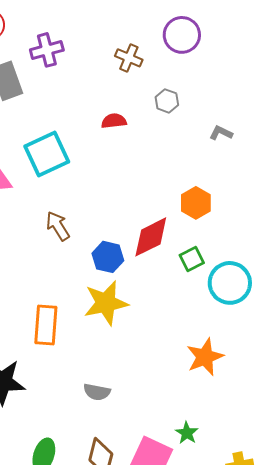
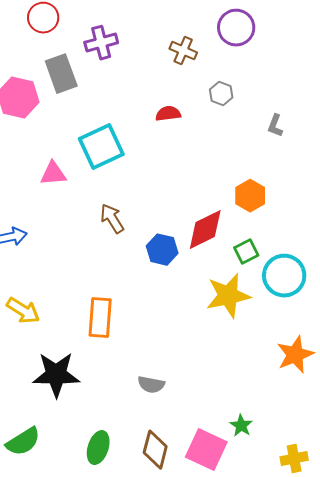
gray L-shape: (221, 133) -> (275, 126), turned -95
yellow star: (106, 303) -> (228, 296), moved
orange star: (205, 357) -> (295, 355), moved

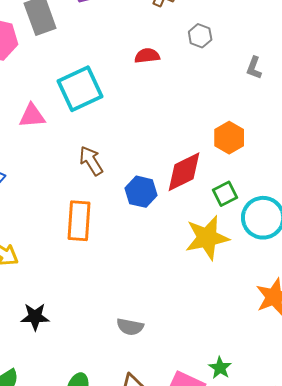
orange rectangle: (100, 318) -> (79, 221), moved
black star: (56, 375) -> (35, 317), size x0.6

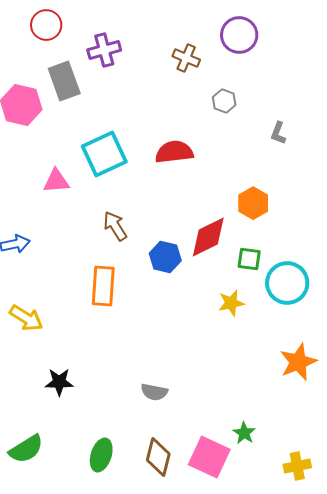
red semicircle: (147, 56) -> (174, 152), moved, size x1.5
green square: (225, 194) -> (249, 259), turned 35
yellow star: (207, 238) -> (231, 303), size x0.6

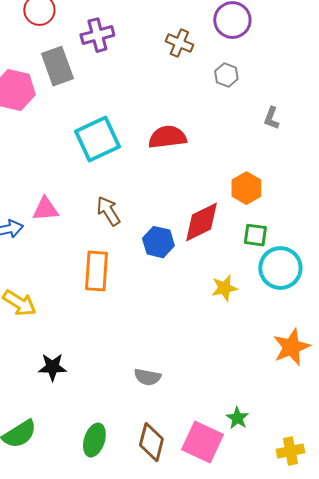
gray hexagon: (224, 101) -> (226, 75), moved
pink triangle: (56, 181) -> (45, 209), moved
green square: (249, 259) -> (255, 235), moved

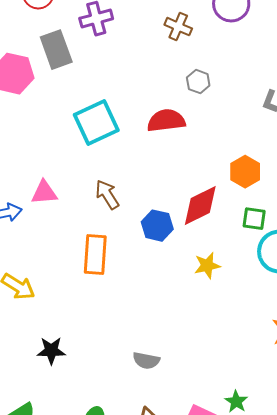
gray hexagon: (226, 75) -> (198, 82), moved
yellow star: (224, 288) -> (207, 266), moved

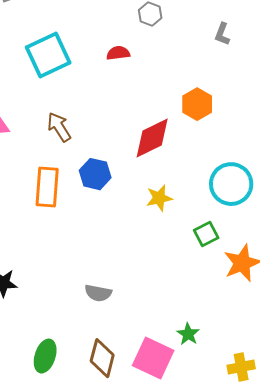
red semicircle: (166, 121) -> (118, 53), size x0.6
green square: (254, 219) -> (206, 234), moved, turned -35
blue hexagon: (157, 226) -> (95, 174), moved

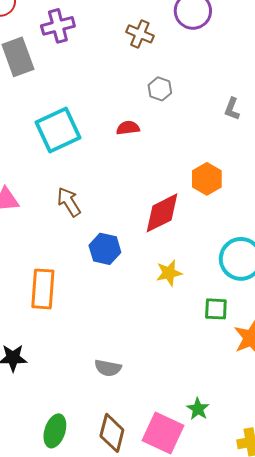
orange rectangle: (47, 187) -> (43, 289), moved
green square: (206, 234) -> (216, 309), turned 30

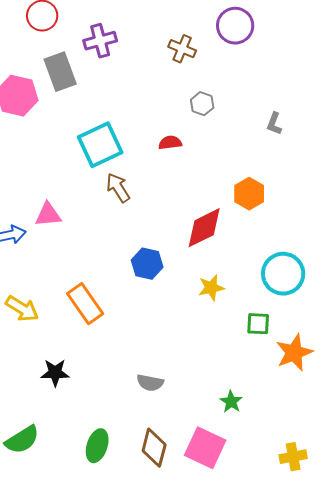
brown arrow: (69, 202) -> (118, 188), moved
orange rectangle: (43, 289) -> (85, 304), turned -39
green star: (198, 409) -> (231, 402), moved

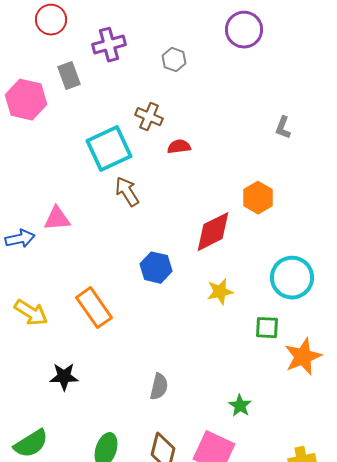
brown cross: (182, 49) -> (149, 117), moved
gray rectangle: (60, 72) -> (69, 76), size x0.7
gray hexagon: (202, 104) -> (174, 60), moved
gray semicircle: (150, 383) -> (159, 387), turned -88

